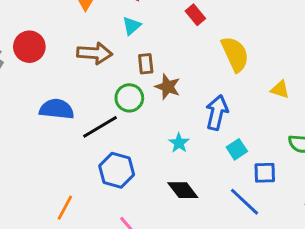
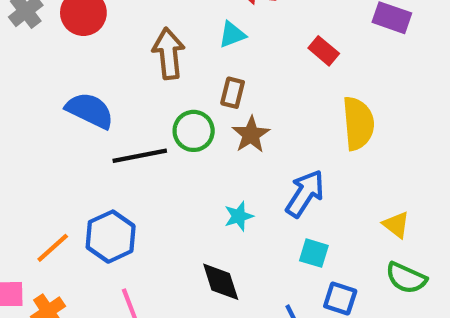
red rectangle: (195, 15) -> (324, 51), turned -30
brown arrow: (95, 53) -> (169, 53), turned -120
yellow triangle: (280, 89) -> (396, 225), moved
cyan square: (237, 149) -> (314, 253), turned 30
blue hexagon: (117, 170) -> (111, 237), moved

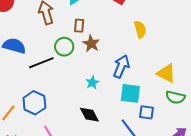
yellow semicircle: (358, 123) -> (140, 29), size x0.7
yellow triangle: (396, 225) -> (166, 73), size x1.5
cyan square: (314, 253) -> (130, 93), size x1.5

